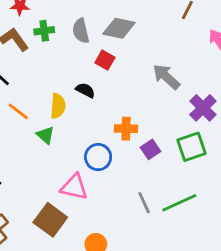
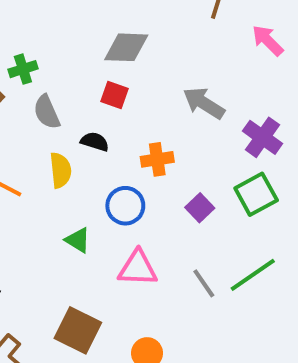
gray semicircle: (81, 31) -> (47, 112), moved
orange cross: (126, 129) -> (157, 159), moved
green triangle: (45, 135) -> (78, 240), moved
blue circle: (98, 157) -> (125, 206), moved
pink triangle: (74, 187) -> (138, 268), moved

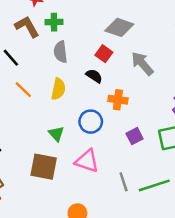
gray arrow: (204, 103) -> (142, 64), moved
black semicircle: (95, 142) -> (94, 76), moved
brown square: (78, 330) -> (44, 167), moved, turned -32

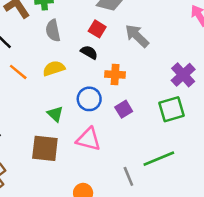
yellow semicircle: (58, 89) -> (54, 68), turned -115
purple square: (135, 136) -> (124, 109), moved
gray line: (124, 182) -> (128, 176), moved

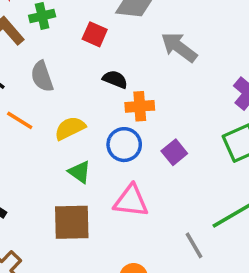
red square: (97, 29) -> (95, 34), moved
gray semicircle: (53, 31) -> (42, 76), moved
yellow semicircle: (54, 68) -> (70, 128), moved
orange cross: (115, 74) -> (140, 106), moved

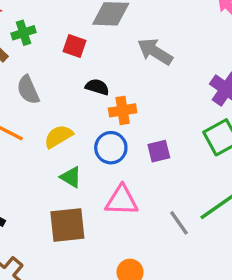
purple square: (174, 152) -> (159, 151), turned 30
gray line: (194, 245) -> (179, 223), moved

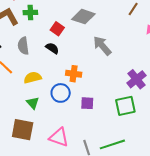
black semicircle: (97, 87) -> (52, 48), moved
pink triangle: (122, 200) -> (59, 137), moved

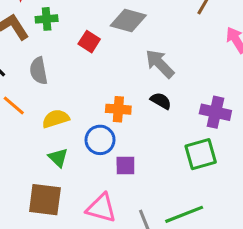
black semicircle: (52, 48) -> (161, 101), moved
purple cross: (136, 79) -> (215, 112), turned -36
purple square: (87, 103) -> (125, 165), moved

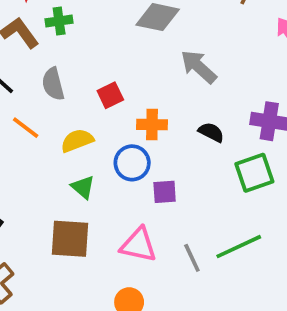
red square: (89, 42) -> (110, 95), moved, turned 35
black semicircle: (161, 101) -> (211, 132), moved

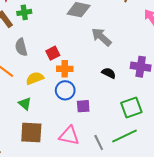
orange cross: (152, 125) -> (65, 69), moved
green square: (254, 173) -> (131, 107), moved
green triangle: (83, 187) -> (25, 104), moved

